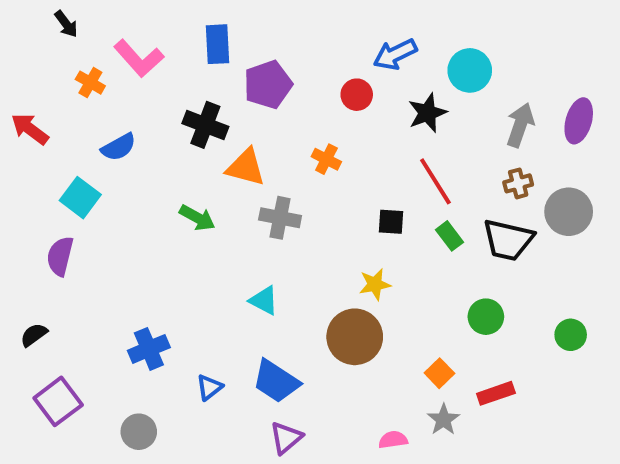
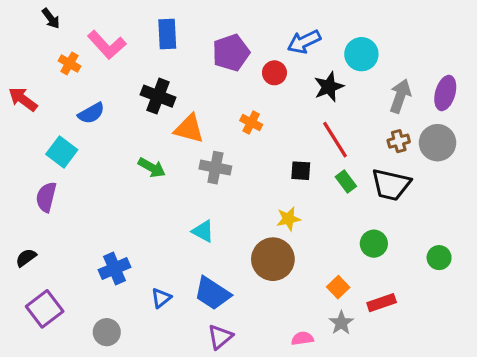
purple pentagon: (268, 85) -> (231, 53), moved
gray circle: (569, 212) -> (438, 143), moved

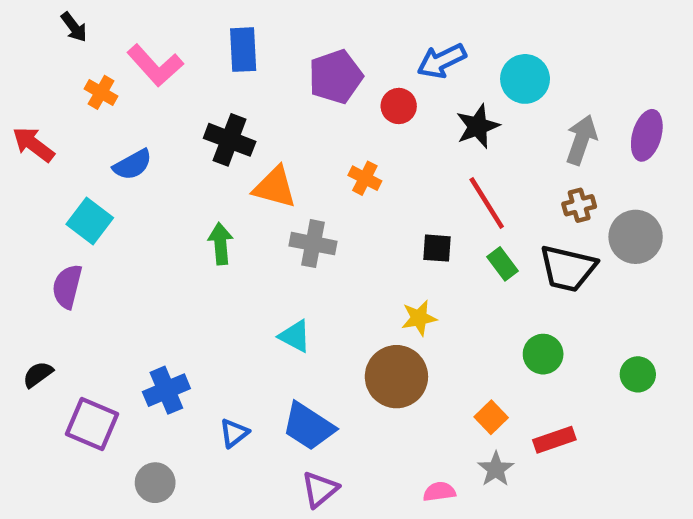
gray circle: (438, 143) -> (636, 237), moved
green arrow: (152, 168) -> (221, 244), turned -124
purple square: (45, 309) -> (92, 424), moved, turned -30

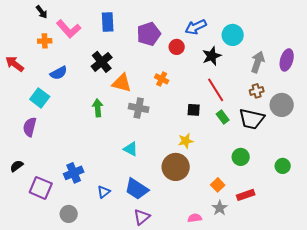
black arrow: (74, 27) -> (42, 12), moved
orange cross: (101, 92) -> (45, 41), turned -32
black cross: (230, 140) -> (102, 62), turned 30

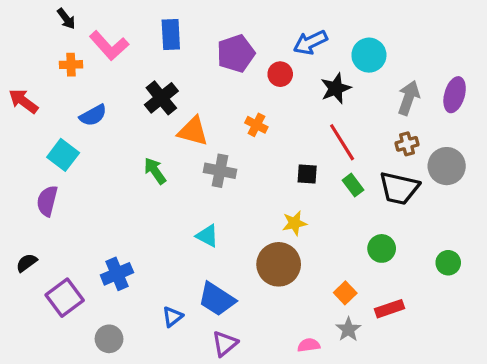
green arrow: (98, 108) -> (155, 171), turned -30
purple square: (41, 188) -> (65, 298), turned 30
blue triangle: (104, 192) -> (172, 317), moved

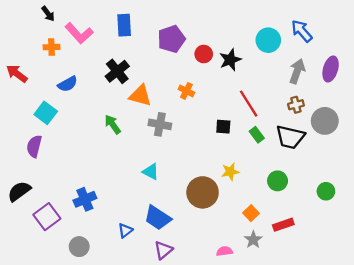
blue arrow: (310, 42) -> (302, 31), moved, turned 75
black star: (336, 88) -> (230, 60), moved
yellow star: (294, 223) -> (230, 172), moved
black semicircle: (27, 263) -> (19, 191), size x1.5

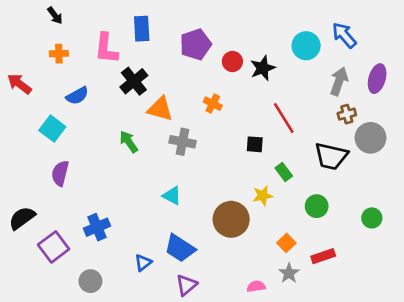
pink L-shape: (79, 33) -> (106, 48), moved, turned 48
brown cross: (296, 105) -> (347, 114), moved
green rectangle: (257, 135) -> (284, 172), moved
purple semicircle: (34, 146) -> (60, 173), moved

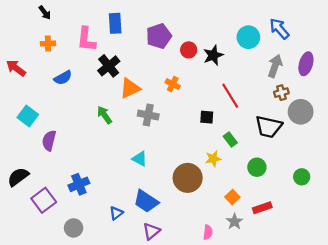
orange triangle: (160, 109) -> (130, 88), turned -40
cyan square: (52, 129) -> (28, 116), moved
pink semicircle: (256, 286) -> (208, 232), turned 104

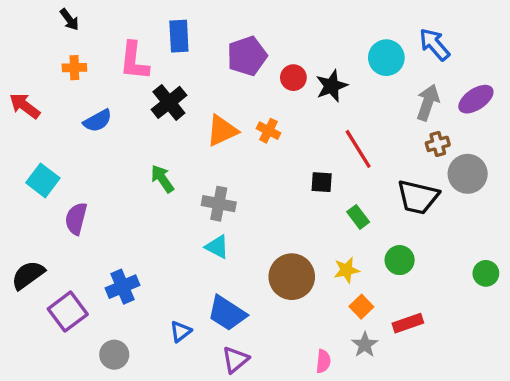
purple ellipse: (306, 64) -> (476, 99), turned 40
orange triangle: (130, 88) -> (222, 131), moved
gray cross: (148, 115) -> (219, 204), moved
yellow star: (213, 159) -> (347, 270), moved
green circle: (302, 177) -> (486, 273), moved

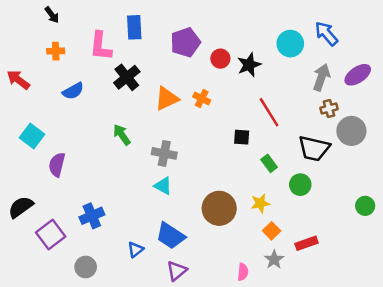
green circle: (400, 260) -> (300, 185), moved

